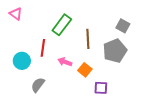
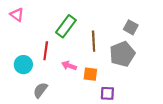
orange square: (85, 70) -> (90, 74), turned -32

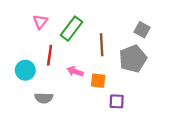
pink triangle: (17, 15) -> (40, 22), moved, turned 32
gray semicircle: (40, 90) -> (44, 98), turned -126

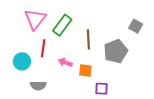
pink triangle: (40, 22) -> (35, 19), size x1.6
gray square: (142, 30) -> (136, 26), moved

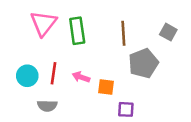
green rectangle: (62, 25) -> (77, 31), turned -45
brown line: (88, 39) -> (123, 33), moved
red line: (43, 48) -> (53, 73), moved

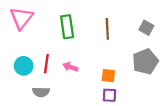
pink triangle: (43, 23) -> (21, 18), moved
gray pentagon: (143, 63) -> (145, 62), moved
orange square: (106, 87) -> (108, 76), moved

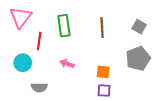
red line: (46, 64) -> (39, 41), moved

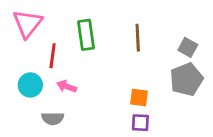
gray square: (139, 27) -> (188, 47), moved
pink arrow: (67, 64) -> (67, 86), moved

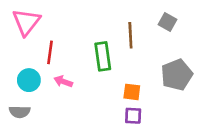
green rectangle: (86, 35) -> (103, 56), moved
gray square: (188, 47) -> (167, 22), moved
gray semicircle: (53, 118) -> (20, 112), moved

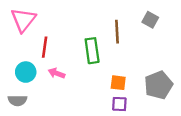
gray pentagon: (177, 75) -> (158, 85), moved

